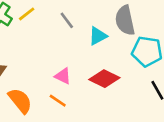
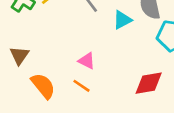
red diamond: (104, 79) -> (149, 83), moved, turned -36

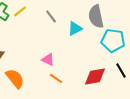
orange line: (81, 86) -> (56, 78), moved

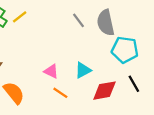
gray line: (51, 16) -> (78, 20), moved
cyan triangle: (75, 28) -> (83, 70), moved

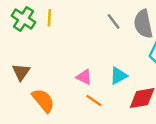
yellow line: (20, 17) -> (49, 18), turned -49

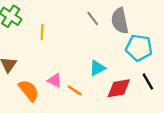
yellow line: (49, 18) -> (42, 32), moved
pink triangle: (84, 77) -> (55, 80), moved

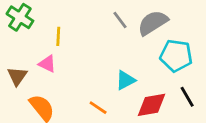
gray semicircle: (120, 21) -> (153, 23), turned 70
pink triangle: (55, 80) -> (47, 64), moved

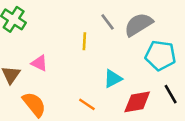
yellow line: (58, 36) -> (84, 41), moved

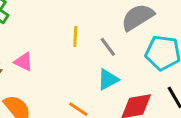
gray line: (108, 22) -> (108, 47), moved

